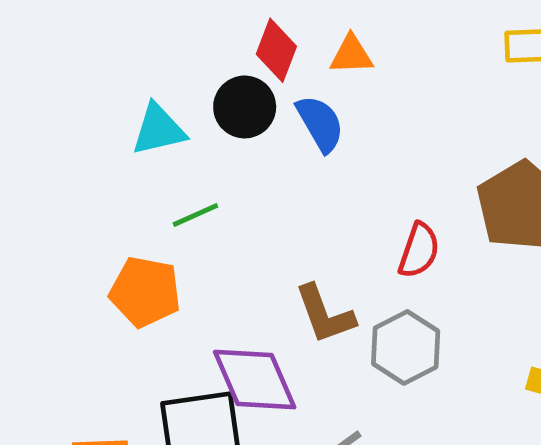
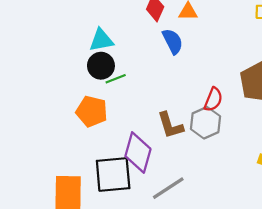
black circle: (245, 107) -> (101, 66), moved
gray hexagon: (406, 347) -> (205, 123), moved
purple diamond: (255, 380) -> (138, 153), turned 36

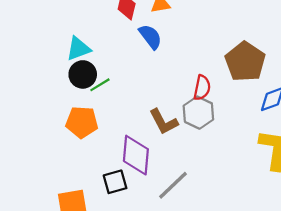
black square: (113, 174) -> (115, 182), size x0.6

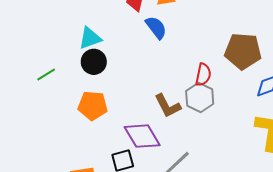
brown pentagon: (245, 62) -> (243, 51), turned -30
green line: (100, 85) -> (46, 75), moved
purple diamond: (136, 155) -> (142, 136), turned -36

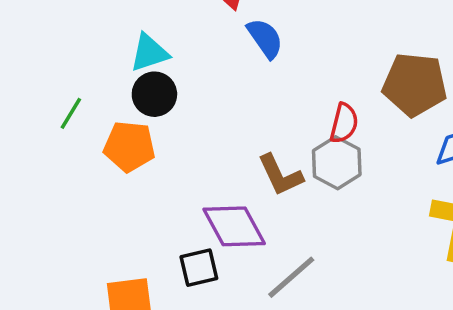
green line: (46, 75) -> (71, 113), turned -30
orange pentagon: (93, 106) -> (129, 146), moved

